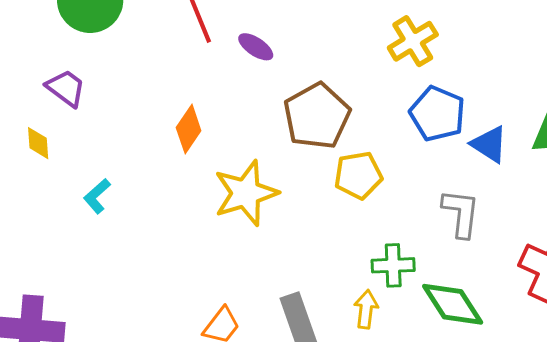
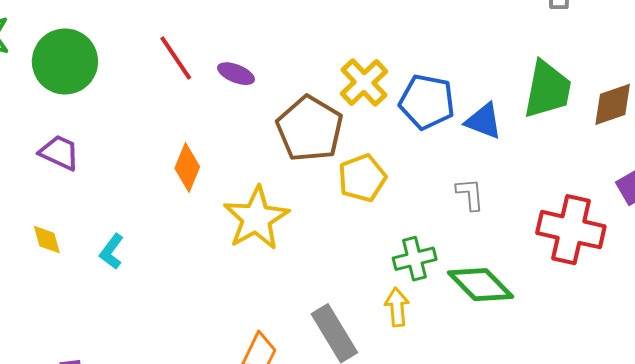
yellow cross: (413, 41) -> (364, 82), moved
yellow diamond: (38, 143) -> (47, 240), moved
gray L-shape: (461, 213) -> (470, 194), size x0.7

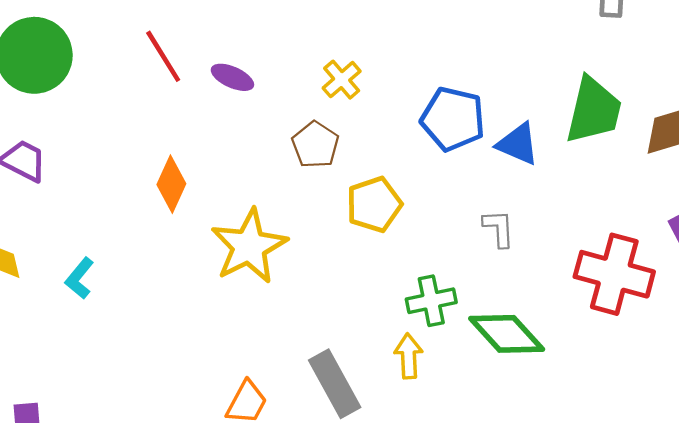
yellow cross: (364, 82) -> (342, 80), moved, size x0.7
brown pentagon: (310, 129) -> (315, 145), size x0.6

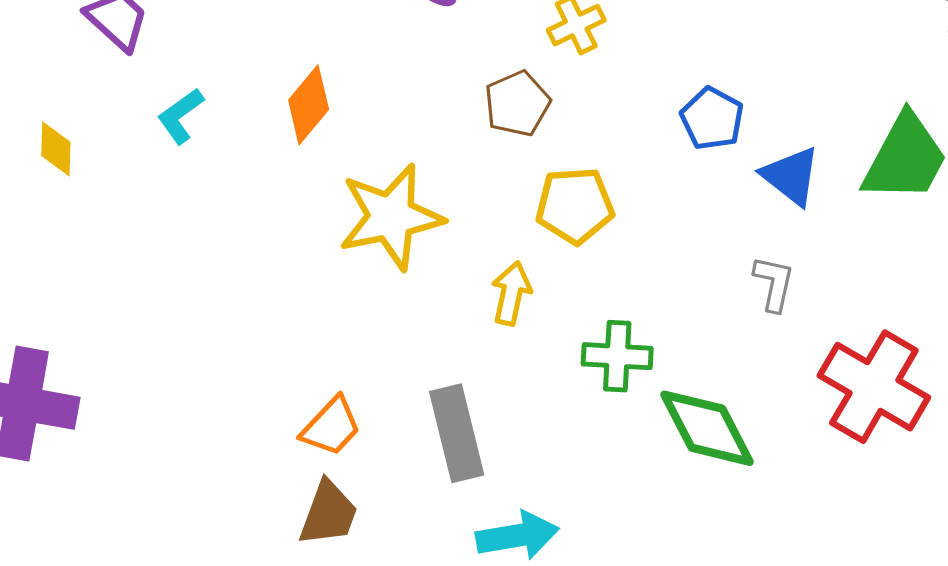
blue pentagon: (453, 119) -> (712, 119), size x0.7
gray L-shape: (499, 228) -> (774, 283), moved
cyan L-shape: (80, 278) -> (180, 116), moved
yellow arrow: (409, 356) -> (511, 293), moved

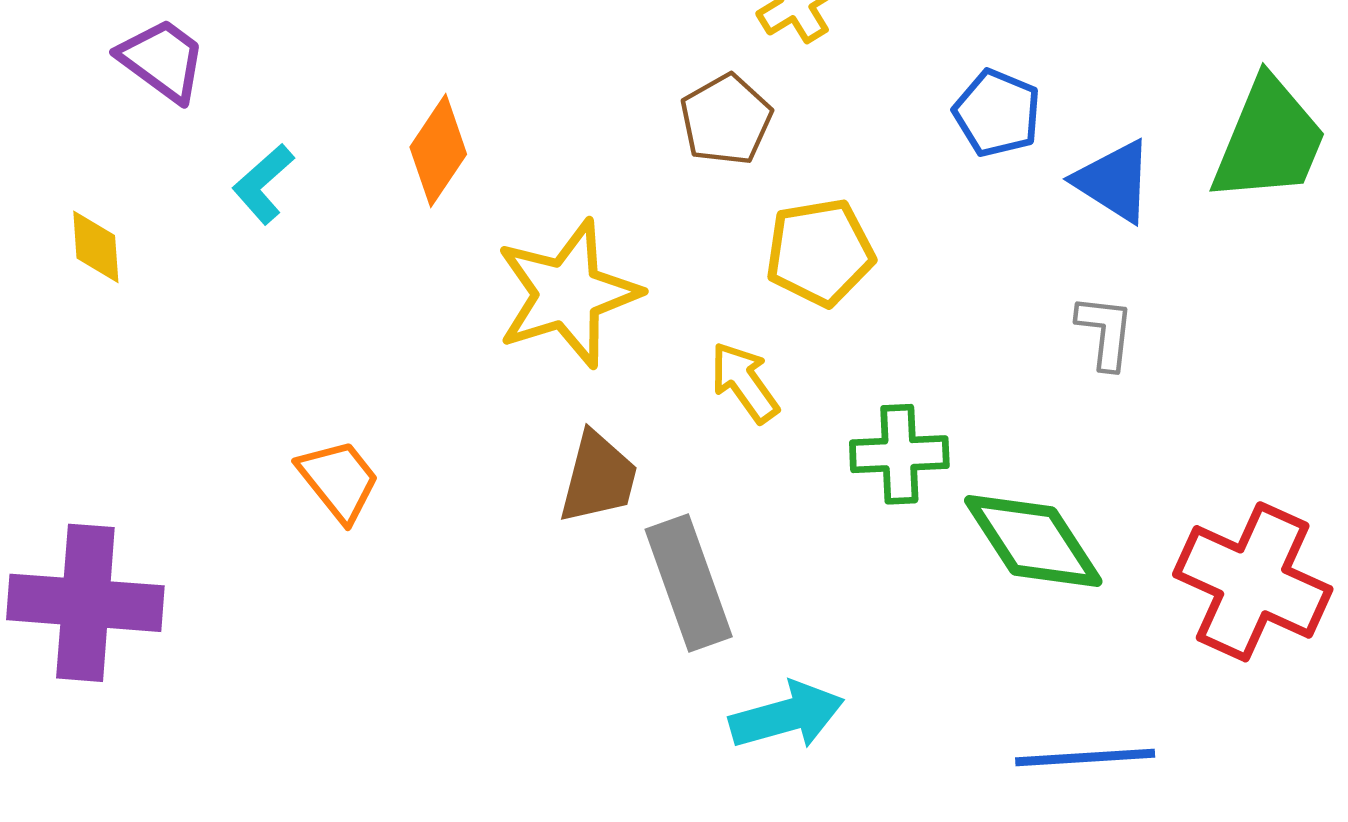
yellow arrow: (511, 293) -> (744, 382), turned -42
red cross: (874, 387) -> (1253, 582), moved
orange trapezoid: (331, 427) -> (339, 480), moved, turned -76
brown trapezoid: (329, 513) -> (598, 478), moved

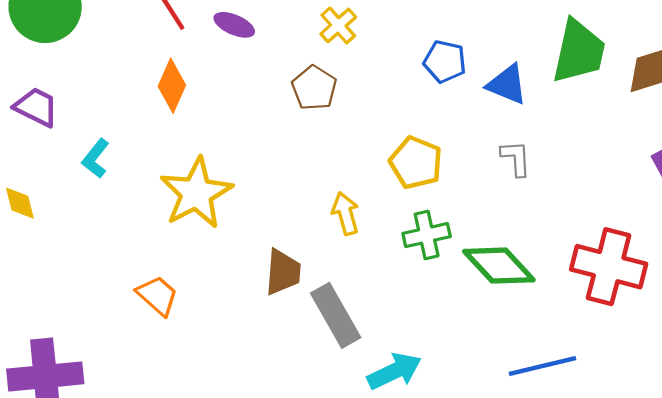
orange diamond: (438, 151) -> (172, 86), moved
yellow pentagon: (820, 252) -> (416, 163), moved, turned -30
yellow star: (568, 294) -> (196, 193), moved
yellow arrow: (744, 382) -> (345, 213), turned 30

